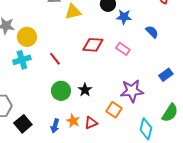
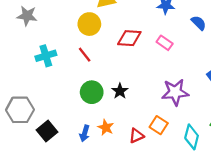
yellow circle: (27, 37) -> (89, 24), moved
orange square: (114, 110) -> (159, 125), moved
red triangle: (91, 123) -> (136, 136), moved

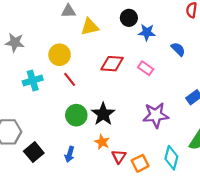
yellow circle: (89, 24) -> (60, 55), moved
black star: (120, 91) -> (103, 114), size x1.5
orange square: (159, 125) -> (140, 163), moved, turned 30
orange star: (106, 127) -> (102, 142), moved
red triangle: (136, 136) -> (119, 157), turned -32

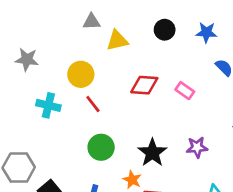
blue star: (147, 32) -> (206, 32), moved
cyan cross: (33, 80) -> (48, 105), turned 30
black star: (103, 114) -> (152, 153), moved
purple star: (156, 115) -> (197, 147), size x0.7

